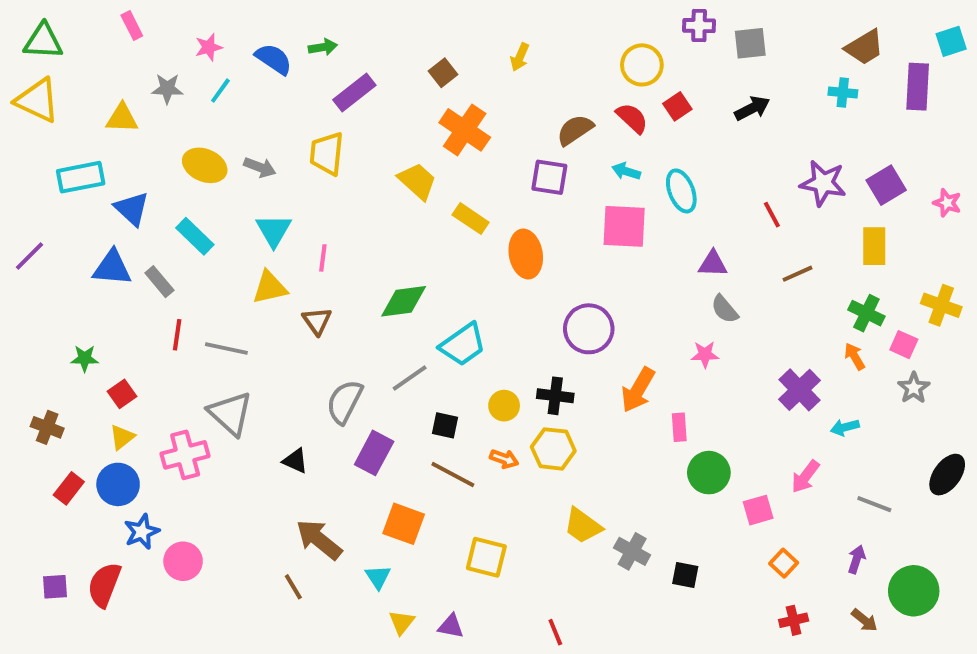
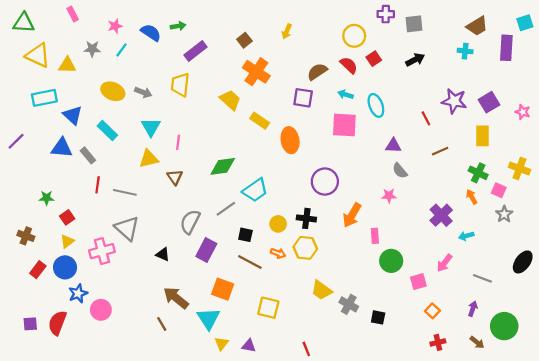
yellow triangle: (37, 100) -> (38, 55), moved
cyan triangle: (378, 577) -> (209, 318), size x1.6

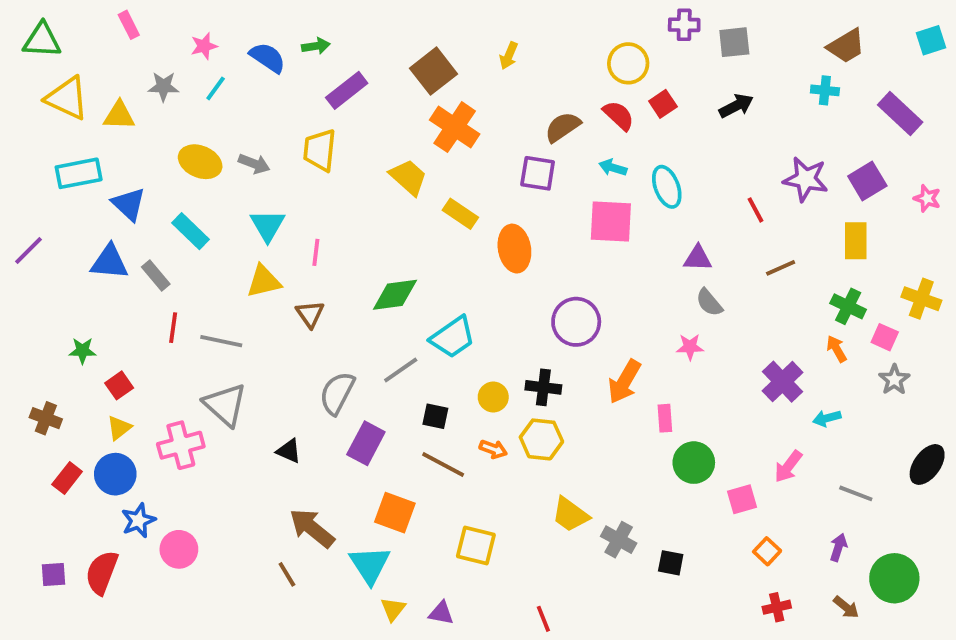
brown square: (244, 40) -> (433, 71), size x1.6
purple rectangle: (506, 48) -> (900, 114), moved, turned -50

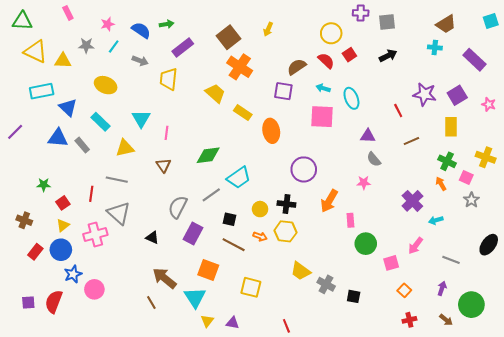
gray arrow: (254, 164) -> (140, 61), moved
yellow triangle: (264, 281) -> (125, 148), moved
red line: (173, 328) -> (91, 194), moved

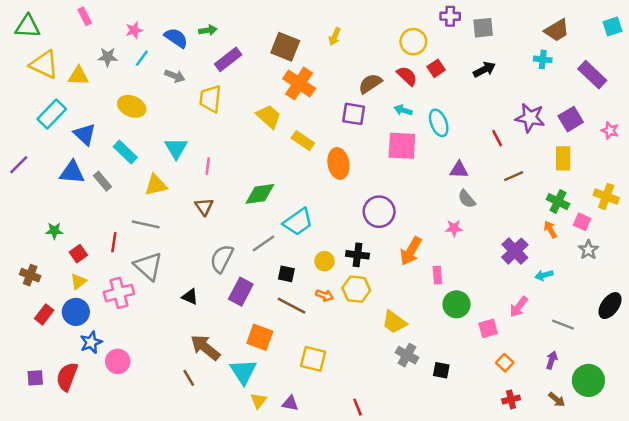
brown square: (229, 37) -> (285, 47), turned -30
cyan rectangle: (42, 91) -> (52, 114), turned -35
yellow trapezoid: (301, 271) -> (394, 322), moved

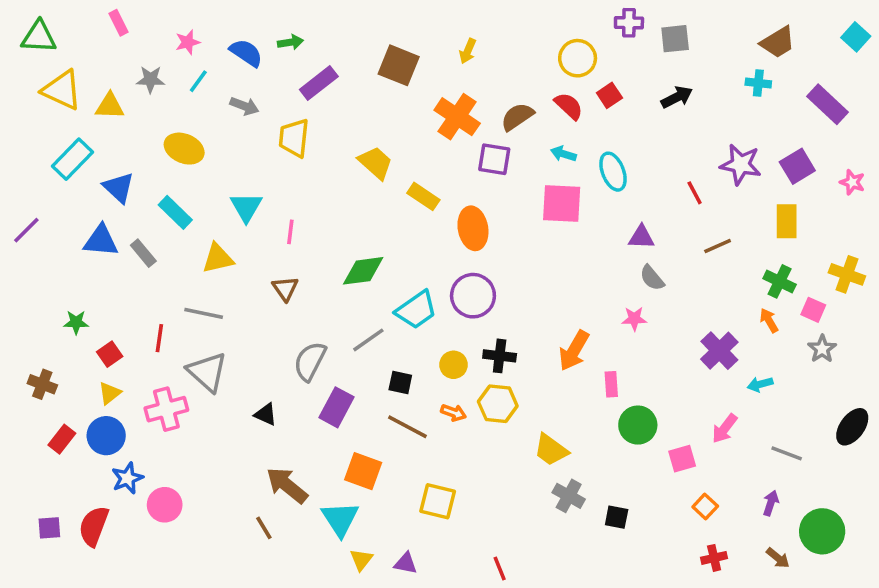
cyan square: (613, 26) -> (856, 37), turned -30
orange cross: (299, 84) -> (457, 117), moved
purple circle: (379, 212) -> (473, 296), moved

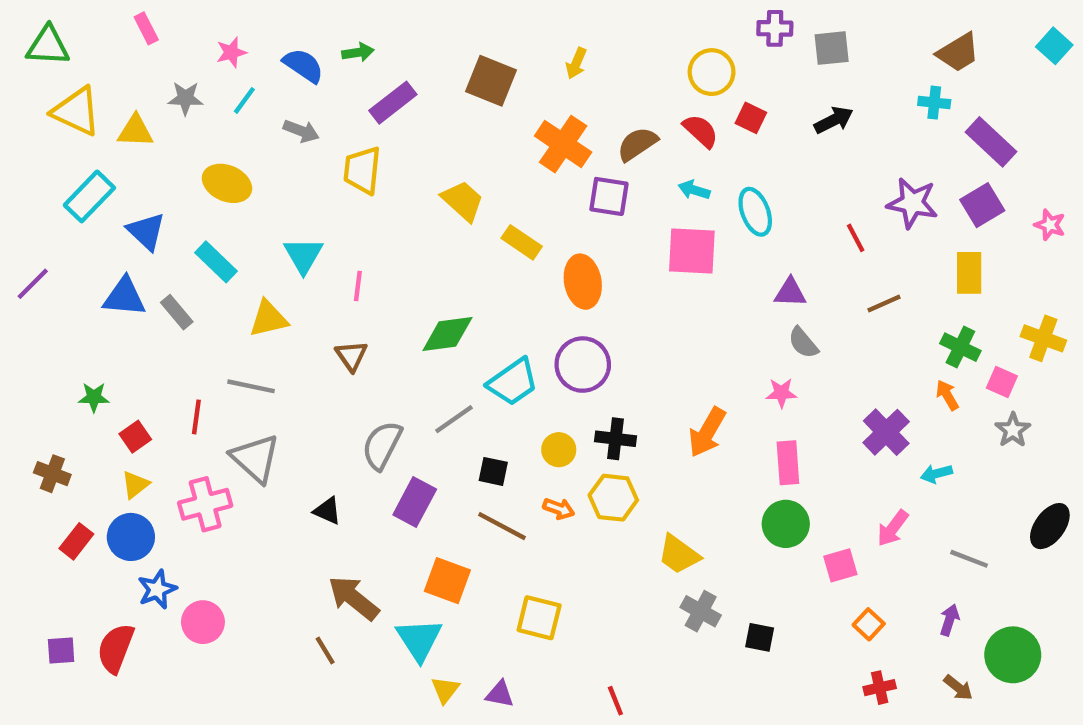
red square: (609, 95) -> (751, 118), turned -30
purple rectangle: (827, 104) -> (991, 142), moved
pink rectangle: (611, 384) -> (788, 463), moved, size x1.4

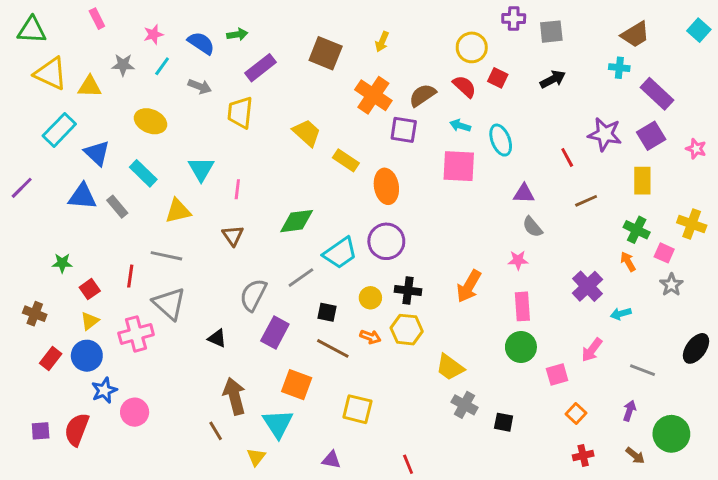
brown arrow: (354, 598) -> (234, 396), turned 36
yellow triangle: (445, 690) -> (256, 457), moved

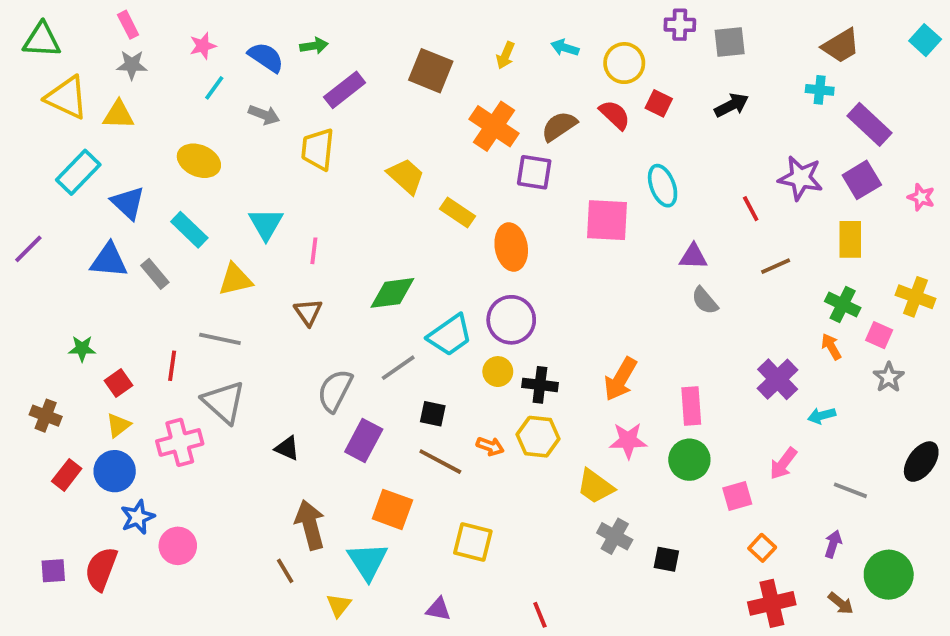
gray star: (123, 65) -> (132, 65), moved
cyan arrow: (460, 126) -> (565, 48), moved
pink star: (518, 260) -> (628, 440), moved, size x1.4
yellow circle: (370, 298) -> (498, 372), moved
red cross: (583, 456) -> (772, 603), size x1.6

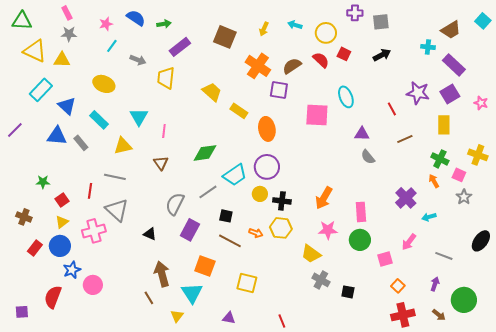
brown trapezoid: (841, 46) -> (451, 30), moved
blue semicircle: (266, 57) -> (136, 18), moved
purple square: (53, 571) -> (22, 312), moved

